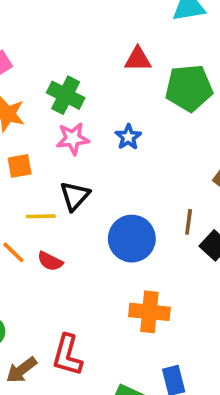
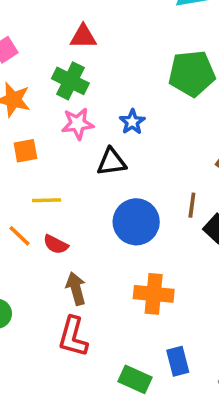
red triangle: (138, 59) -> (83, 37), moved
black triangle: (75, 196) -> (111, 162), moved, turned 40
brown arrow: (21, 370) -> (76, 289), moved, turned 112

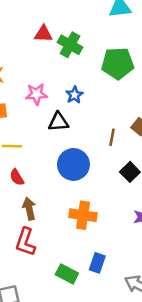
green cross: (70, 81) -> (70, 45), moved
brown line: (192, 205) -> (112, 137), moved
red semicircle: (56, 244) -> (17, 177), turned 30
blue rectangle: (178, 361) -> (97, 263), turned 30

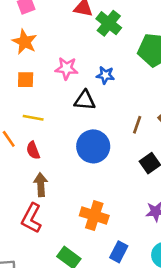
blue star: (74, 95) -> (105, 75), turned 30
orange cross: (83, 215) -> (94, 216), moved
blue rectangle: (97, 263) -> (119, 252), moved

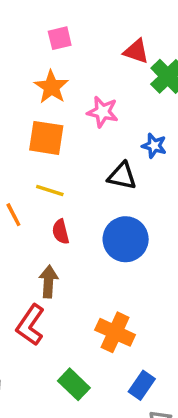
pink star: (66, 68) -> (103, 112), moved
orange square: (26, 80) -> (46, 138), size x1.5
red semicircle: (33, 150) -> (61, 232), moved

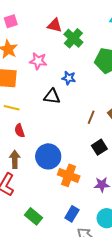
blue circle: (126, 239) -> (48, 156), moved
orange cross: (115, 332) -> (69, 175), moved

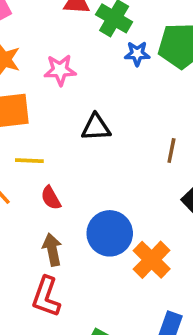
blue star: (69, 78) -> (137, 54), moved
orange cross: (69, 175) -> (152, 260), turned 35

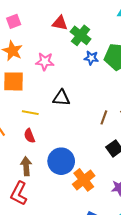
yellow line: (29, 161) -> (30, 113), moved

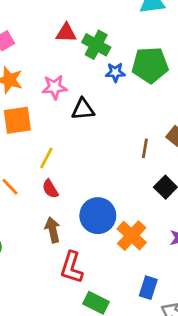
black triangle: (61, 98) -> (83, 109), moved
yellow line: (30, 113) -> (46, 158), turned -63
red L-shape: (19, 193) -> (72, 267), moved

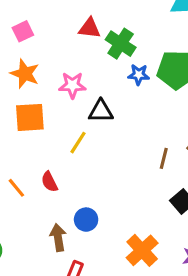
yellow line: (46, 158) -> (78, 143), moved
red semicircle: (50, 189) -> (49, 182), moved
blue circle: (98, 216) -> (86, 220), moved, size x0.6

